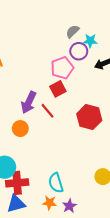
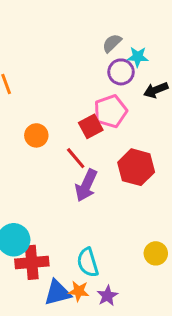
pink pentagon: (62, 68) -> (110, 111), moved
purple arrow: (29, 102) -> (86, 185), moved
orange circle: (20, 129) -> (36, 135), moved
blue triangle: (16, 204) -> (57, 293), moved

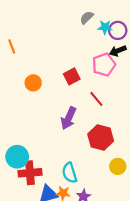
purple circle: (121, 72) -> (118, 30), moved
pink pentagon: (110, 111) -> (104, 65), moved
red line: (76, 158) -> (96, 99), moved
red hexagon: (136, 167) -> (101, 137), moved

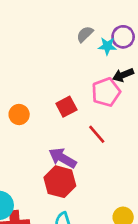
purple circle: (118, 30) -> (123, 37), moved
purple arrow: (69, 118) -> (63, 158), turned 95
red hexagon: (101, 137) -> (60, 182), moved

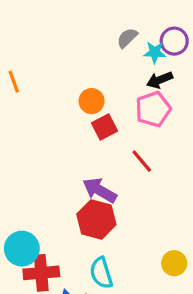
black arrow: (123, 75) -> (160, 80), moved
orange circle: (19, 115) -> (92, 101), moved

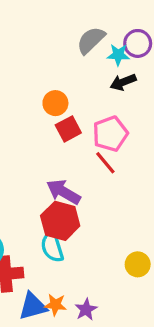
gray semicircle: (127, 38) -> (91, 40), size x1.4
pink pentagon: (153, 109) -> (110, 134), moved
cyan semicircle: (101, 273) -> (52, 247), moved

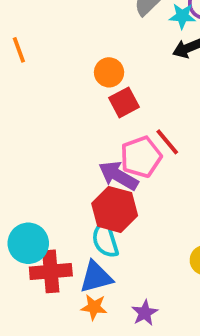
pink pentagon: (110, 134) -> (141, 157), moved
orange star: (55, 305) -> (94, 307), moved
blue triangle: (33, 306) -> (96, 277), moved

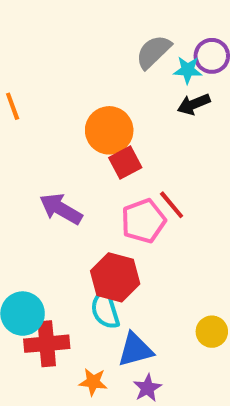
orange circle: (109, 72) -> (109, 130), size x1.5
purple arrow: (118, 176) -> (61, 209), moved
blue triangle: (96, 277) -> (135, 350), moved

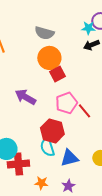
gray semicircle: (153, 52) -> (44, 33), moved, turned -120
red line: (172, 205) -> (84, 111), moved
blue triangle: (135, 350) -> (69, 158), moved

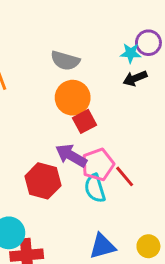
purple arrow: (25, 97) -> (71, 156), moved
red hexagon: (52, 131) -> (43, 181), moved
cyan semicircle: (47, 147) -> (95, 188), moved

